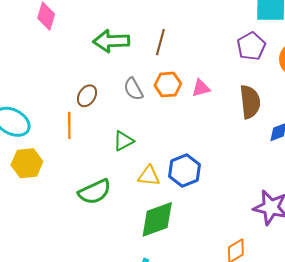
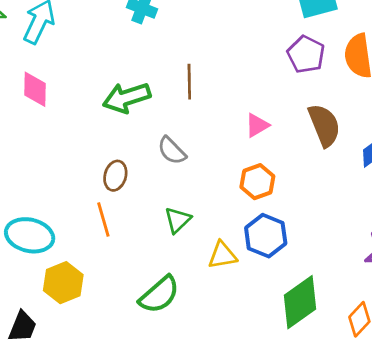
orange hexagon: (168, 85) -> (257, 182), moved
green diamond: (157, 219) -> (300, 302), moved

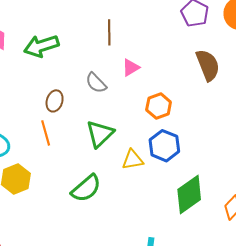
green arrow: (126, 98) -> (41, 46), moved
pink triangle: (257, 125) -> (131, 68), moved
green triangle: (178, 220) -> (100, 134), size x1.4

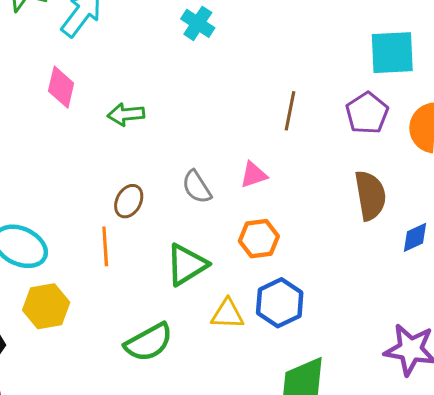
brown line: (109, 32) -> (290, 111), moved
green arrow: (41, 46) -> (126, 114), size x0.7
orange hexagon: (159, 106) -> (259, 239), moved

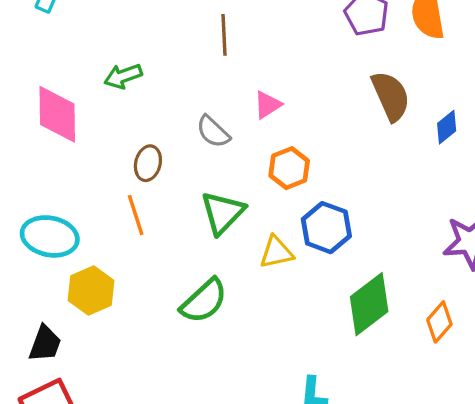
pink diamond: (61, 87) -> (57, 114), moved, size x1.4
brown line: (290, 111) -> (224, 35), moved

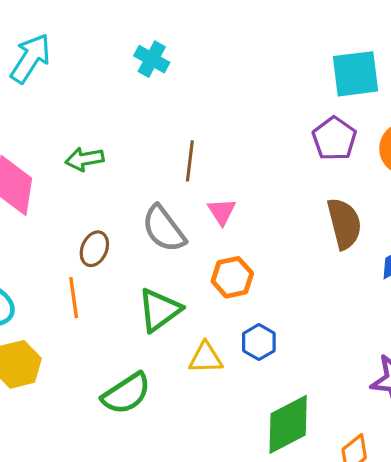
brown line: (224, 35) -> (190, 161), moved
pink triangle: (268, 105) -> (222, 211), turned -40
gray semicircle: (213, 132) -> (164, 229), size x1.4
blue hexagon: (326, 228) -> (259, 342), size x0.7

